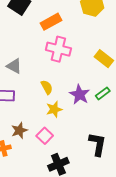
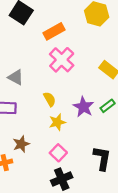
pink cross: (58, 49) -> (62, 60), turned 30
pink square: (45, 136) -> (58, 153), moved

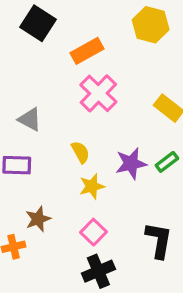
purple star: (84, 107) -> (131, 164), turned 30

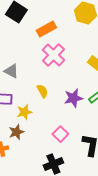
yellow star: (92, 186) -> (24, 112), moved
pink square: (93, 232) -> (60, 134), moved

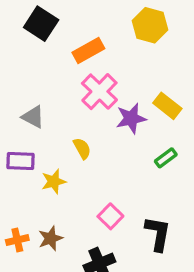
purple star: (73, 98) -> (131, 118), moved
brown star: (16, 132) -> (51, 238), moved

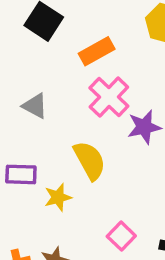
gray triangle: (33, 117) -> (35, 106), moved
yellow semicircle: (82, 148) -> (90, 160), size x1.6

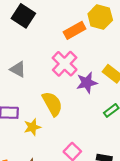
orange rectangle: (97, 51) -> (75, 30), moved

